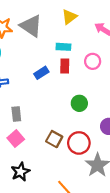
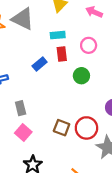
green circle: (79, 103) -> (81, 76), moved

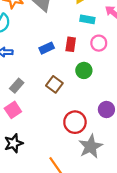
cyan rectangle: (58, 35) -> (87, 19), moved
gray rectangle: (21, 108) -> (17, 86), turned 40
brown square: (62, 128) -> (54, 84), moved

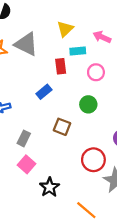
red rectangle: (71, 44) -> (61, 66), moved
black star: (14, 143) -> (50, 187), moved

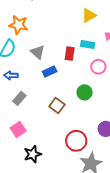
yellow triangle: (65, 29) -> (89, 15), moved
gray triangle: (26, 44) -> (38, 52), moved, size x0.7
gray rectangle: (24, 138) -> (19, 98), moved

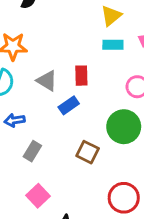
cyan rectangle: (88, 44) -> (113, 45), moved
red rectangle: (70, 54) -> (81, 76), moved
green circle: (85, 92) -> (124, 127), size x1.5

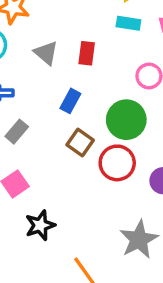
blue rectangle: (69, 105) -> (70, 101), moved, turned -36
red circle: (124, 198) -> (117, 163), moved

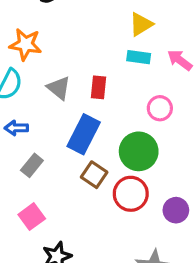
blue rectangle: (70, 101) -> (84, 134), size x1.6

